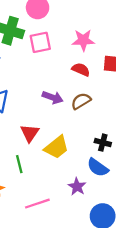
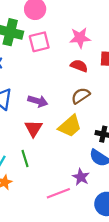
purple arrow: (53, 97) -> (38, 101), moved
yellow trapezoid: (56, 147) -> (70, 126), moved
pink line: (37, 204) -> (58, 193), moved

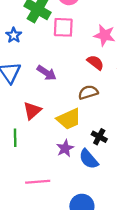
purple arrow: (38, 101) -> (47, 73), moved
purple star: (81, 177) -> (65, 148), moved

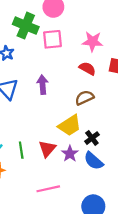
purple arrow: (47, 73) -> (43, 85), turned -120
red triangle: (32, 111) -> (47, 149), moved
black cross: (99, 137) -> (92, 138), moved, turned 32

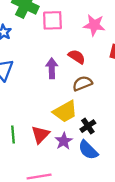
red semicircle: (87, 68) -> (77, 57), moved
purple arrow: (43, 85) -> (52, 68), moved

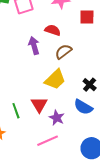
black cross: (88, 126) -> (90, 85), moved
purple star: (64, 141) -> (57, 118), moved

